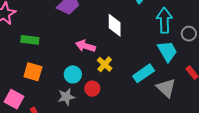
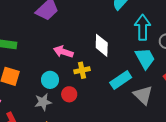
white diamond: (115, 25) -> (102, 45), moved
yellow cross: (105, 64) -> (82, 70), turned 35

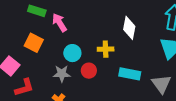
pink arrow: (63, 52) -> (59, 23), moved, turned 30
cyan rectangle: (121, 80) -> (130, 74), moved, turned 35

